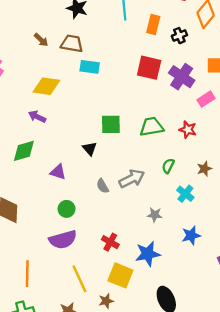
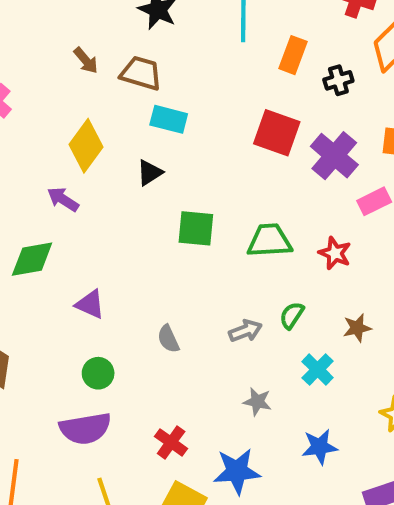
yellow diamond: (46, 86) -> (86, 146), turned -68
black triangle: (90, 149) -> (150, 173), moved, turned 32
gray arrow: (132, 179) -> (245, 331), moved, size x0.7

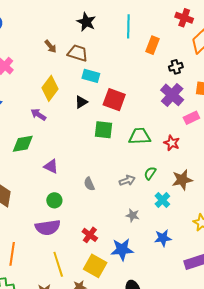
black cross: (338, 80) -> (176, 67), moved
red square: (277, 133) -> (114, 100), moved
brown star: (357, 328) -> (182, 180), size x1.5

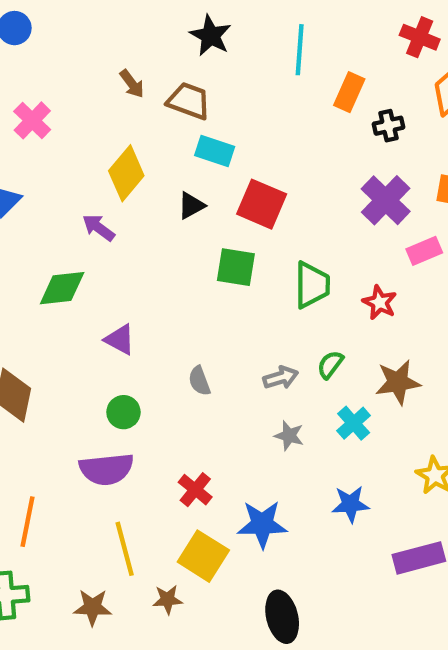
black cross: (176, 67) -> (388, 126), moved
green trapezoid: (140, 136) -> (312, 285), turned 90
gray star: (133, 215) -> (289, 436), moved

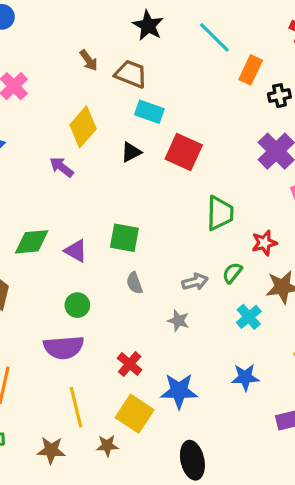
cyan line: (300, 50) -> (214, 37), turned -51
green square: (236, 267) -> (124, 238), moved
green diamond: (62, 288) -> (32, 242), moved
red star: (380, 302) -> (264, 243), moved, turned 30
gray star: (289, 436) -> (178, 321), moved

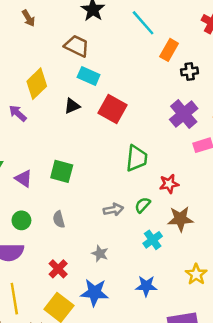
brown arrow: (89, 60) -> (28, 18), moved
gray semicircle: (134, 283) -> (59, 219), moved
gray star: (178, 321) -> (100, 254), moved

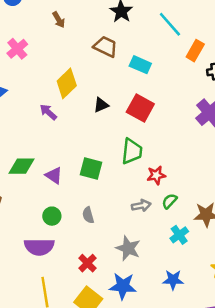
cyan rectangle: (89, 76) -> (140, 65), moved
green trapezoid: (137, 158) -> (132, 151), moved
red star: (169, 184) -> (156, 175), moved
gray star: (100, 254) -> (128, 248), size x1.5

